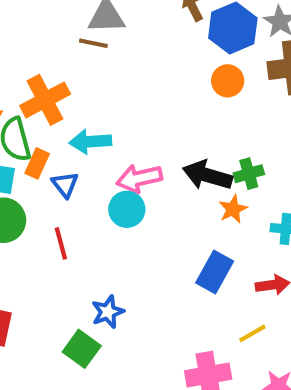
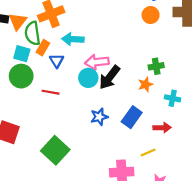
black arrow: (207, 175) -> (109, 77), moved, turned -75
red line: (61, 243) -> (51, 92), turned -72
blue star: (108, 312) -> (99, 117), moved
green square: (82, 349) -> (55, 150), size x1.4

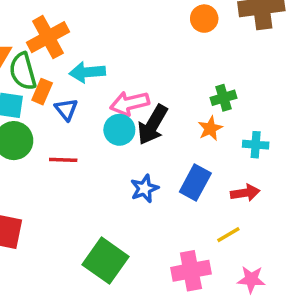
green square: (55, 150) -> (105, 261), moved

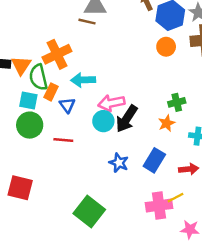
blue star: (144, 189) -> (119, 163), turned -30
pink cross: (191, 271) -> (159, 206), moved

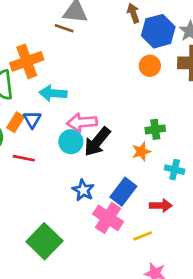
orange rectangle: (51, 92) -> (16, 122), moved
pink cross: (159, 206) -> (108, 218), moved, turned 35

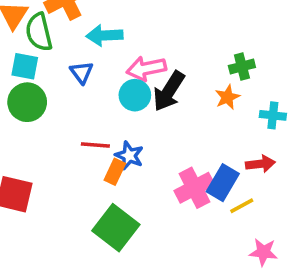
orange rectangle: (16, 122) -> (115, 172), moved
red line: (24, 158) -> (95, 145), moved
blue star: (83, 190) -> (129, 156), moved
blue rectangle: (123, 192) -> (223, 183), moved
pink cross: (108, 218) -> (194, 188), turned 36

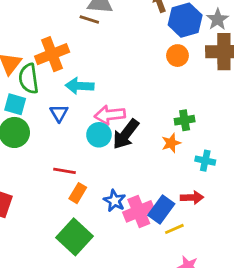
blue star: (129, 156) -> (115, 201), moved

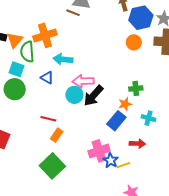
blue triangle: (59, 113) -> (47, 78), turned -32
blue star: (115, 201) -> (111, 160), moved
blue rectangle: (161, 209) -> (116, 121), moved

